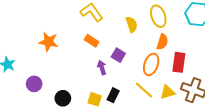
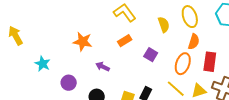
orange rectangle: (92, 41) -> (125, 41), turned -64
purple arrow: (102, 67) -> (103, 67), moved, turned -48

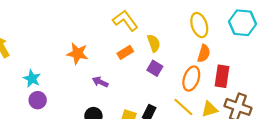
yellow semicircle: (164, 25) -> (154, 43), moved
purple circle: (69, 83) -> (38, 100), moved

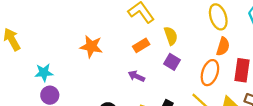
cyan star: (32, 79) -> (44, 73), turned -30
purple arrow: (100, 82) -> (136, 76), moved

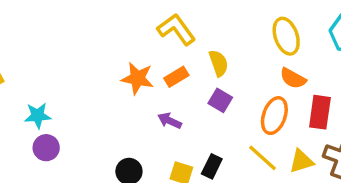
orange star: (91, 47) -> (137, 78), moved
orange semicircle: (223, 47) -> (293, 78), turned 102

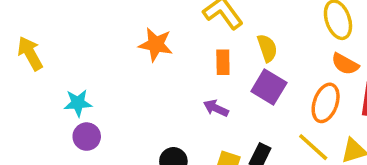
orange rectangle: (176, 77) -> (223, 62), turned -60
orange star: (137, 78) -> (156, 45), moved
purple square: (220, 100) -> (269, 87), size x1.4

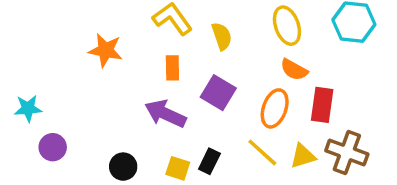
yellow semicircle: (267, 48) -> (222, 36), moved
purple arrow: (216, 108) -> (165, 114), size x1.6
purple circle: (87, 137) -> (53, 147), moved

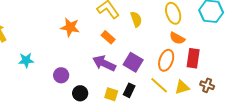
orange rectangle: (172, 68) -> (108, 37), turned -48
purple square: (218, 93) -> (133, 62), moved
purple circle: (53, 147) -> (61, 75), moved
brown cross: (347, 152) -> (207, 85), size x0.6

